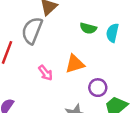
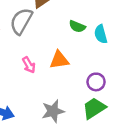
cyan semicircle: (112, 33) -> (101, 34), turned -36
purple circle: (98, 88) -> (96, 82), moved

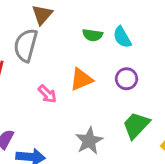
purple circle: (96, 82) -> (127, 79), moved

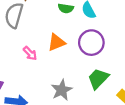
purple circle: (127, 79) -> (91, 43), size x1.5

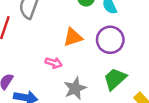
pink arrow: (30, 53) -> (54, 63), moved, turned -32

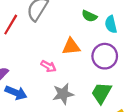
green trapezoid: (115, 79) -> (101, 93), turned -30

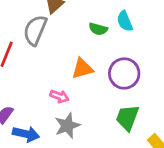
cyan semicircle: (111, 24) -> (125, 21), moved
gray star: (63, 94) -> (67, 126), moved

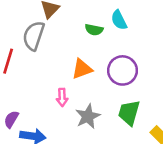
pink arrow: (59, 96) -> (62, 97), turned 72
gray star: (67, 126) -> (88, 116), moved

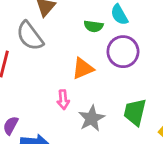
gray semicircle: (34, 36) -> (30, 36), turned -52
purple circle: (123, 70) -> (123, 52), moved

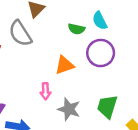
gray star: (91, 118) -> (69, 109), turned -30

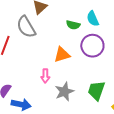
gray star: (69, 109) -> (64, 92), turned 30

